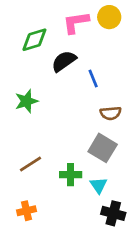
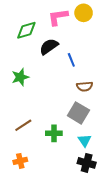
cyan triangle: (99, 185) -> (85, 140), moved

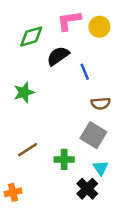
yellow circle: (84, 13) -> (99, 27), moved
orange cross: (20, 161) -> (13, 192), moved
black cross: (87, 163) -> (87, 189), moved, turned 30

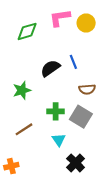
black semicircle: (58, 56) -> (50, 68), moved
green star: (24, 92) -> (22, 90), moved
green cross: (64, 159) -> (56, 111), moved
cyan triangle: (101, 168) -> (59, 140), moved

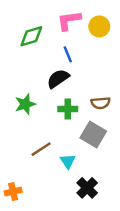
blue line: (73, 62) -> (68, 54), moved
green cross: (56, 111) -> (68, 109), moved
brown line: (24, 129) -> (41, 149), moved

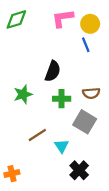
green diamond: (31, 36) -> (16, 19), moved
blue line: (68, 54) -> (86, 45), moved
black semicircle: (58, 79) -> (53, 71), turned 145

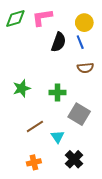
pink L-shape: (63, 18) -> (42, 17), moved
black semicircle: (53, 71) -> (59, 42), moved
brown semicircle: (91, 93) -> (85, 68), moved
orange cross: (12, 174) -> (34, 162), moved

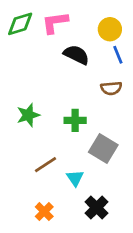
black semicircle: (59, 42) -> (76, 55), turned -84
blue line: (80, 42) -> (118, 55), moved
orange cross: (34, 162) -> (44, 212), turned -32

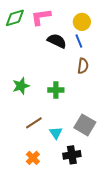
blue line: (118, 55) -> (79, 41), moved
brown semicircle: (111, 88) -> (83, 66), turned -77
gray square: (103, 149) -> (85, 125), moved
black cross: (97, 208) -> (72, 155), turned 36

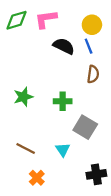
brown line: (34, 123) -> (26, 149), moved, turned 60
gray square: (85, 125) -> (85, 127), moved
black cross: (72, 155) -> (96, 174), moved

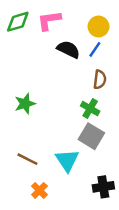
blue line: (89, 46) -> (95, 49), turned 56
green cross: (63, 101) -> (90, 108), moved, turned 30
cyan triangle: (63, 150) -> (67, 160), size x1.5

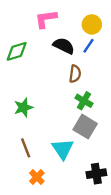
green diamond: (18, 22) -> (17, 51), moved
brown semicircle: (100, 80) -> (75, 74), moved
green star: (25, 104) -> (23, 107), moved
brown line: (27, 159) -> (26, 148), turned 42

